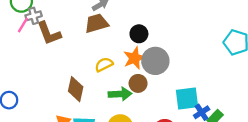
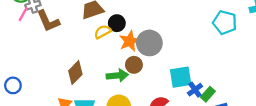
black circle: (139, 34) -> (117, 23), moved
yellow semicircle: (104, 65) -> (103, 32), moved
brown diamond: (76, 89) -> (75, 73), turned 35

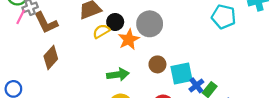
gray circle: (149, 43) -> (150, 24), moved
brown circle: (134, 65) -> (157, 64), moved
brown diamond: (75, 73) -> (51, 58), moved

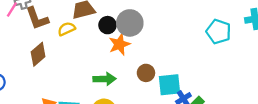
gray circle: (150, 24) -> (130, 23), moved
yellow semicircle: (101, 31) -> (66, 29), moved

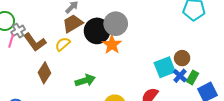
black circle: (108, 25) -> (97, 31), size x1.6
brown circle: (146, 73) -> (182, 58), moved
green arrow: (105, 79) -> (85, 80), moved

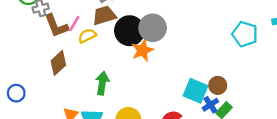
pink line: (11, 41) -> (74, 23), moved
cyan square: (165, 67) -> (196, 91), turned 30
green arrow: (85, 80) -> (102, 83), turned -78

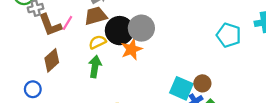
yellow semicircle: (87, 36) -> (97, 42), moved
green arrow: (102, 83) -> (95, 67), moved
blue circle: (16, 93) -> (33, 89), moved

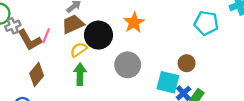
gray circle: (141, 28) -> (128, 65), moved
orange star: (132, 49) -> (134, 23), moved
brown circle: (202, 83) -> (187, 63), moved

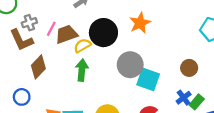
brown trapezoid: (73, 24) -> (66, 34), moved
gray cross: (13, 26) -> (29, 23), moved
brown L-shape: (30, 40) -> (21, 40), moved
cyan square: (168, 82) -> (148, 79), moved

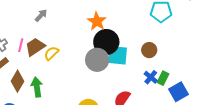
black circle: (103, 33) -> (106, 42), moved
green arrow: (82, 70) -> (37, 87), moved
cyan square: (148, 79) -> (118, 55), moved

